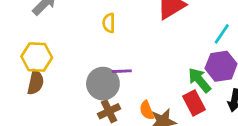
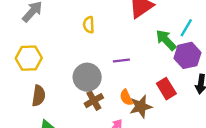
purple line: (122, 71) -> (121, 61), moved
green arrow: (199, 80) -> (166, 40), moved
brown semicircle: (36, 82) -> (39, 96), moved

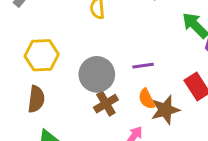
yellow hexagon: (29, 58) -> (42, 55), moved
purple line: (121, 61) -> (143, 66), moved

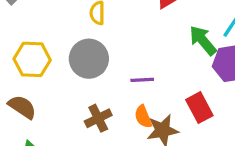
gray circle: (97, 74) -> (89, 59), moved
brown semicircle: (36, 99) -> (22, 107), turned -68

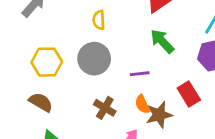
green arrow: (203, 40) -> (162, 41), moved
brown cross: (98, 118) -> (105, 108), turned -30

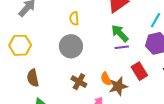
yellow hexagon: (47, 62) -> (20, 45), moved
purple line: (140, 74) -> (122, 47), moved
brown semicircle: (41, 102) -> (33, 78), turned -132

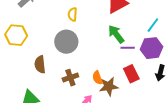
purple line: (122, 47) -> (128, 48), moved
brown semicircle: (33, 78) -> (40, 64), moved
brown cross: (79, 82) -> (70, 78), turned 35

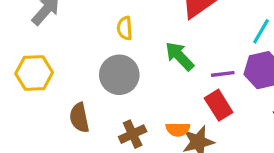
green arrow: (116, 34) -> (180, 56), moved
red rectangle: (131, 74) -> (219, 105), moved
orange semicircle: (97, 78) -> (178, 129), turned -64

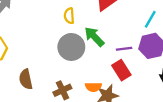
yellow semicircle: (125, 28) -> (69, 16), moved
gray circle: (119, 75) -> (71, 47), moved

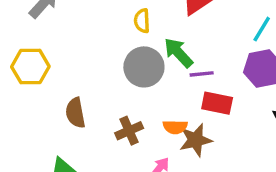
purple line: (124, 49) -> (202, 74), moved
red rectangle: (121, 70) -> (217, 103), turned -48

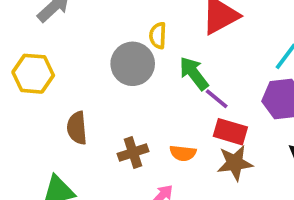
gray circle: (144, 67) -> (133, 64), moved
purple line: (202, 74) -> (217, 99), turned 40
brown star: (196, 140) -> (235, 163), moved

